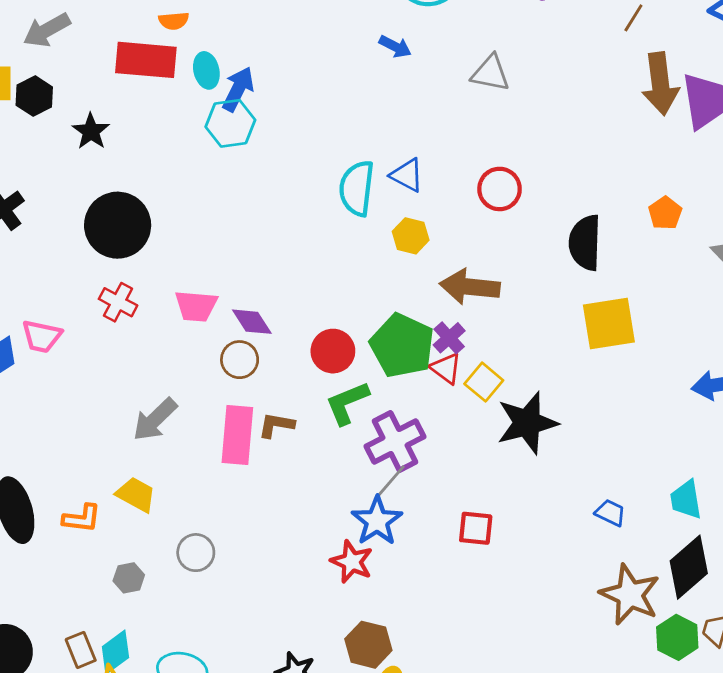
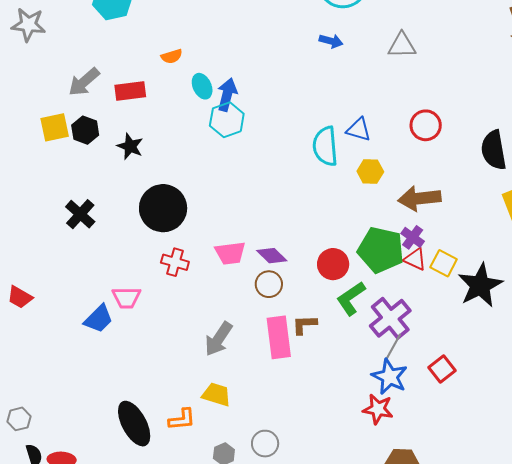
red rectangle: (146, 60) -> (130, 91), moved, size x0.7
red square: (476, 528) -> (442, 369), moved, turned -32
gray circle: (196, 553) -> (265, 444), moved

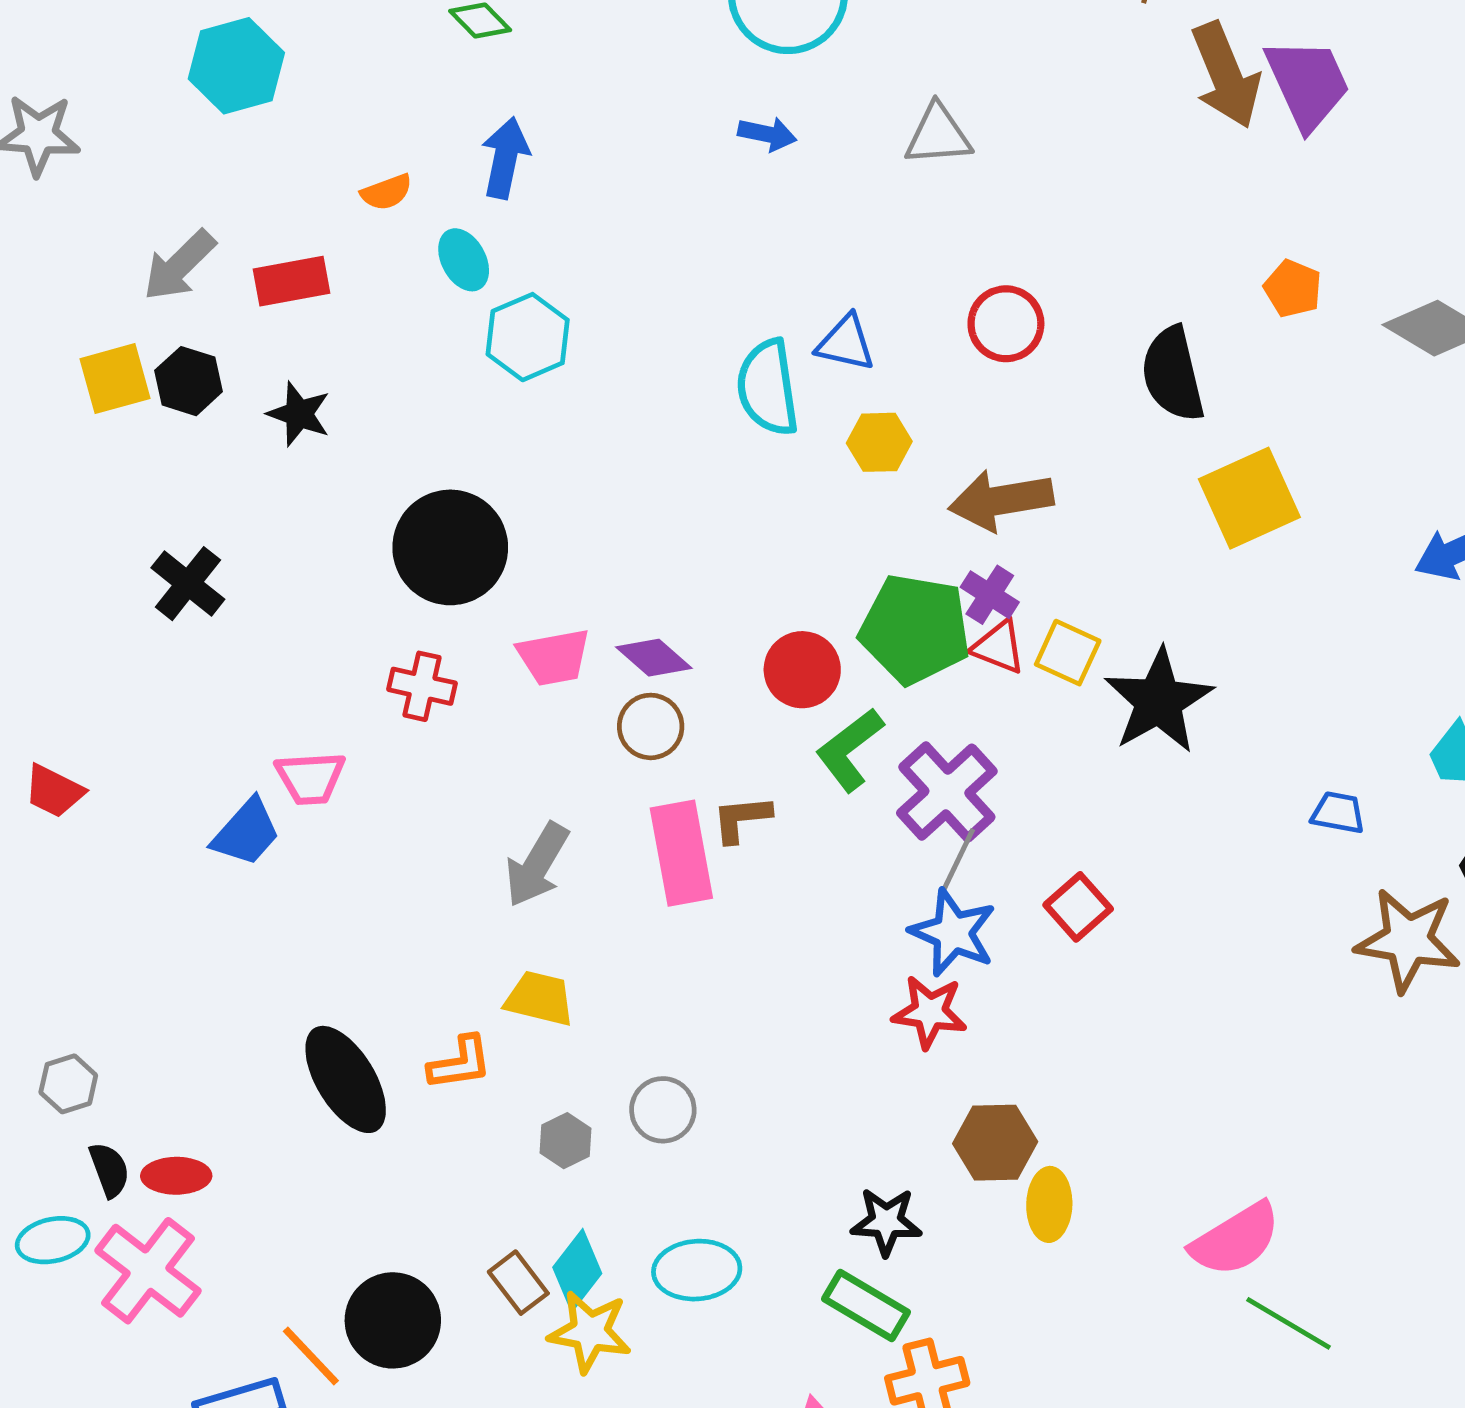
blue arrow: (227, 95) -> (505, 158), moved
black circle: (163, 208) -> (450, 547), moved

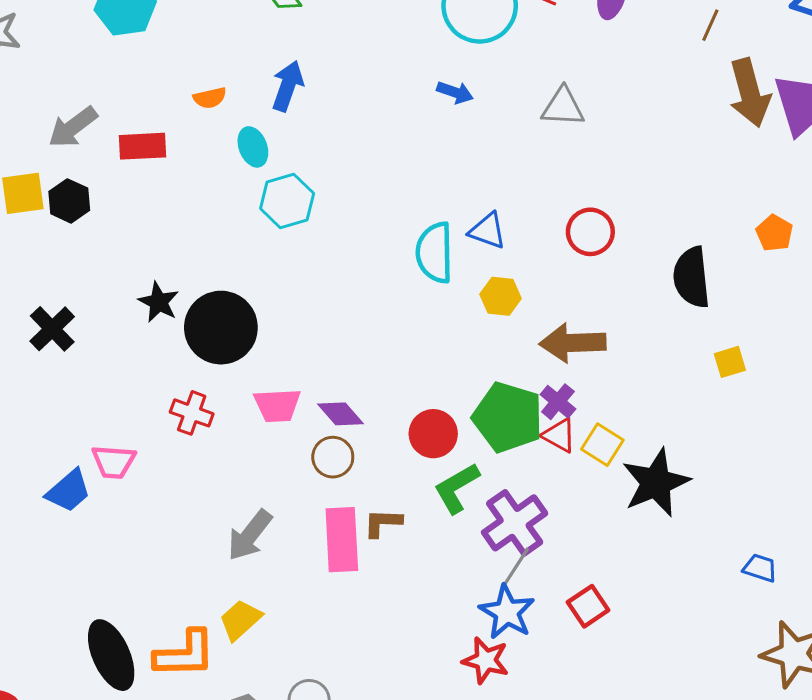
black star: (299, 414) -> (159, 302), moved
yellow square: (1249, 498) -> (730, 362), size x0.5
yellow trapezoid: (540, 999) -> (240, 620), turned -63
orange L-shape: (460, 1063) -> (185, 654), size x1.5

